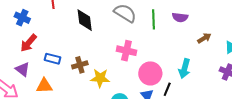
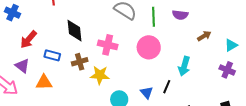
blue cross: (22, 18) -> (12, 13), moved
black diamond: (85, 20) -> (74, 31), moved
pink cross: (126, 51) -> (108, 45), moved
pink circle: (150, 73) -> (149, 47), moved

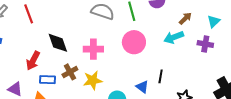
red arrow: (28, 39) -> (33, 61), moved
blue rectangle: (52, 55) -> (47, 80), moved
cyan arrow: (184, 66) -> (174, 37), moved, turned 66
purple cross: (227, 70) -> (205, 44), moved

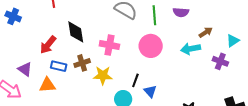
black line: (161, 76) -> (135, 80), moved

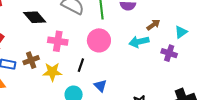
black diamond: (76, 32) -> (35, 17), moved, turned -30
black line: (135, 80) -> (81, 65), moved

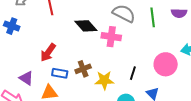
pink circle: (99, 40) -> (166, 64), moved
pink cross: (58, 41) -> (111, 37), moved

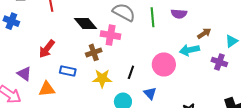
brown cross: (83, 69) -> (94, 52), moved
blue rectangle: (60, 73) -> (68, 71), moved

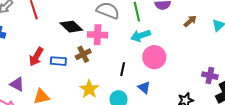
cyan arrow: (189, 50) -> (141, 36), moved
purple cross: (219, 62) -> (210, 76), moved
blue rectangle: (68, 71) -> (58, 61), moved
yellow star: (102, 78) -> (89, 89), moved, turned -30

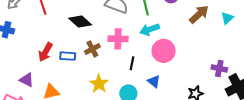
brown arrow: (190, 21) -> (199, 14), size x1.5
pink cross: (98, 35) -> (118, 39), moved

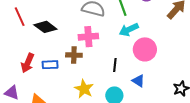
black diamond: (80, 21) -> (45, 27), moved
pink cross: (118, 39) -> (88, 37), moved
brown cross: (92, 49) -> (74, 55), turned 35

